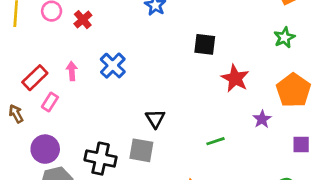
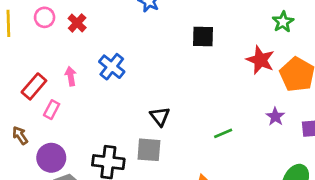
red star: (235, 78) -> (260, 60), moved
brown arrow: (16, 114) -> (20, 135), moved
purple star: (262, 119) -> (275, 117), moved

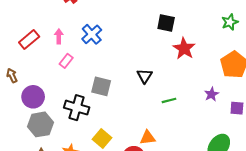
red star: (260, 60) -> (184, 48), moved
pink rectangle: (52, 110) -> (66, 61), moved
black triangle: (160, 116) -> (145, 76), moved
gray square: (149, 150) -> (101, 86), moved

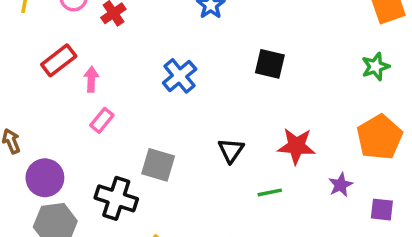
blue cross: (92, 34) -> (180, 76), moved
red rectangle: (29, 39) -> (59, 60), moved
red star: (184, 48) -> (296, 146), moved, turned -30

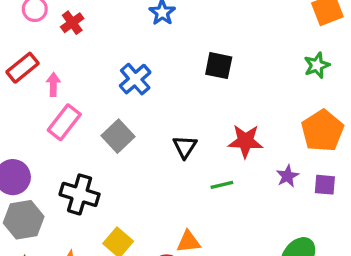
pink rectangle: (102, 120) -> (64, 122), size x1.5
gray square: (158, 165) -> (118, 136), moved, turned 32
purple square: (382, 210) -> (325, 185), moved

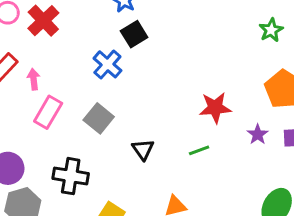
red cross: (72, 23) -> (43, 21), size x1.5
black square: (219, 66) -> (134, 34), moved, turned -36
black triangle: (185, 147) -> (143, 149), moved

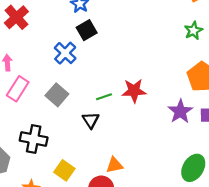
red star: (215, 108) -> (134, 91), moved
purple star: (258, 134) -> (180, 111), size x1.5
green line: (199, 150) -> (104, 97), moved

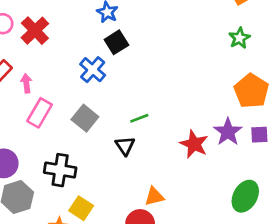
red star: (134, 91) -> (194, 144), moved, turned 30
yellow square: (64, 170) -> (81, 208), moved

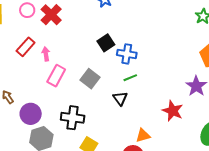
black square: (116, 42) -> (106, 43), moved
blue cross: (93, 70) -> (127, 54), moved, turned -30
red star: (194, 144) -> (173, 111), moved

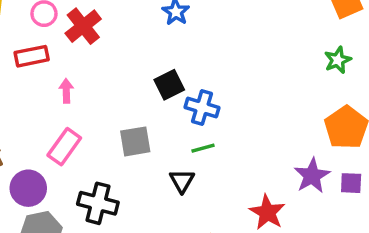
red rectangle: (26, 47) -> (32, 56), moved, turned 30
pink rectangle: (56, 76) -> (64, 147), moved
gray square: (90, 79) -> (135, 141), turned 36

